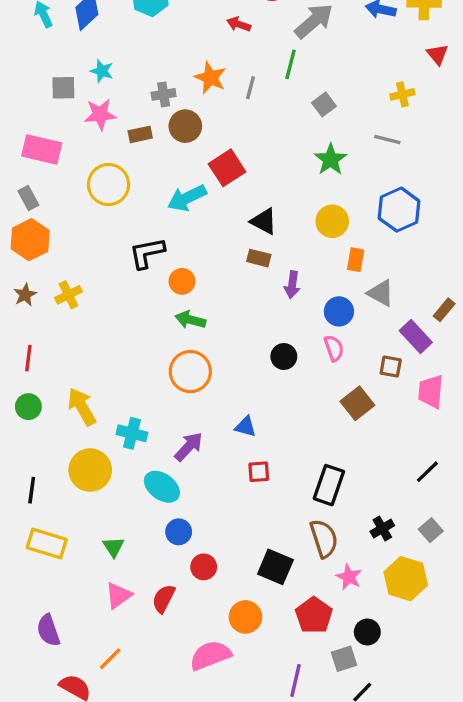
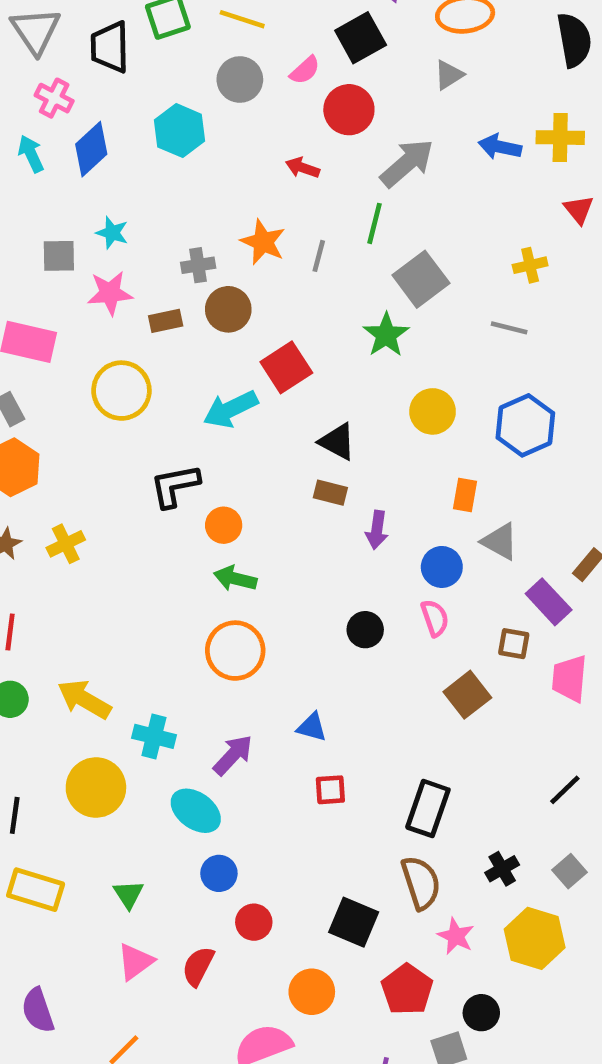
gray square: (324, 104) -> (421, 279), size x1.6
green star: (331, 159) -> (386, 335), moved
yellow circle: (332, 221) -> (433, 411), moved
yellow arrow: (82, 407) -> (84, 699), turned -30

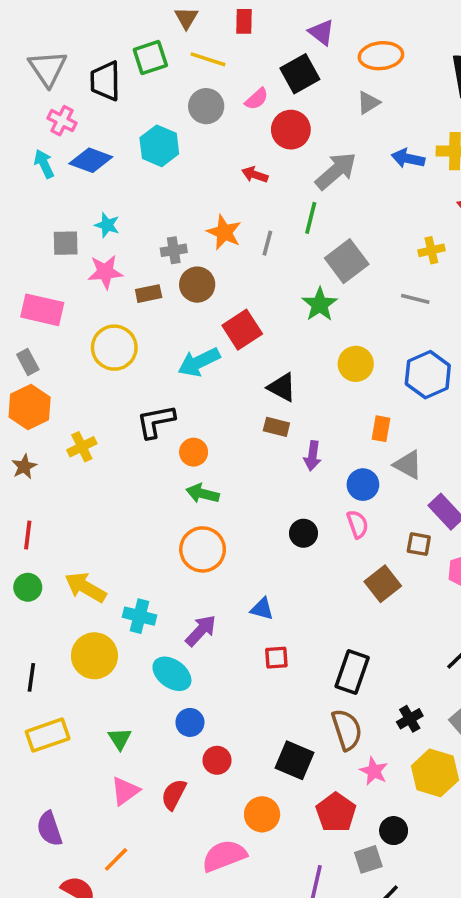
blue diamond: (91, 149) -> (91, 160), turned 63
yellow cross: (66, 544) -> (82, 447), moved
yellow rectangle: (36, 890) -> (48, 735), turned -36

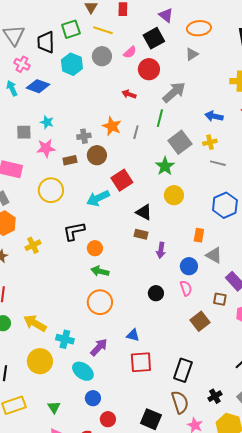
cyan hexagon: (159, 146) -> (72, 64), moved
blue arrow: (408, 158) -> (214, 116), moved
yellow cross: (431, 250) -> (210, 142), moved
yellow circle: (356, 364) -> (174, 195), moved
red square: (276, 658) -> (141, 362), size x1.6

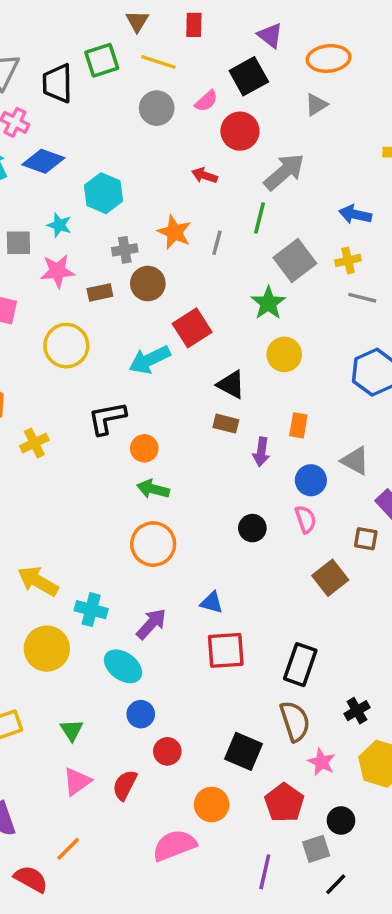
cyan hexagon: (72, 64) -> (104, 193), moved
orange rectangle: (199, 235) -> (298, 425), moved

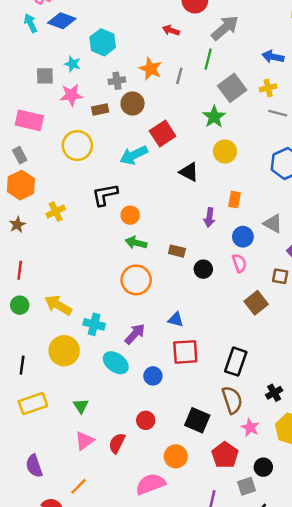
brown rectangle: (226, 424) -> (177, 251), moved
blue circle: (141, 714) -> (153, 376), moved

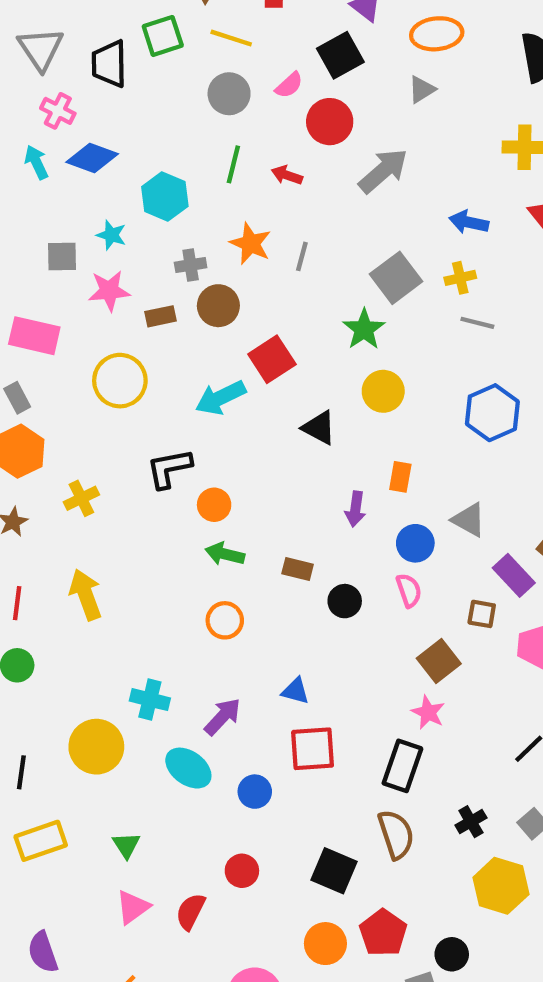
green line: (208, 59) -> (233, 164), moved
orange circle: (136, 280) -> (225, 620), size x0.7
yellow arrow: (58, 305) -> (86, 595), moved, turned 40
pink star: (250, 428) -> (428, 712), moved
orange circle: (176, 456) -> (325, 944), moved

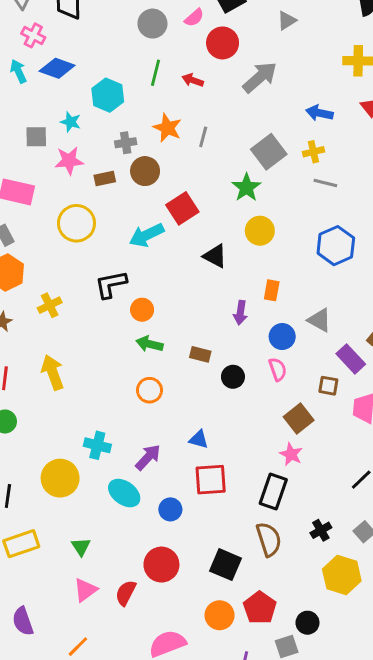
red circle: (242, 871) -> (161, 565), size x1.5

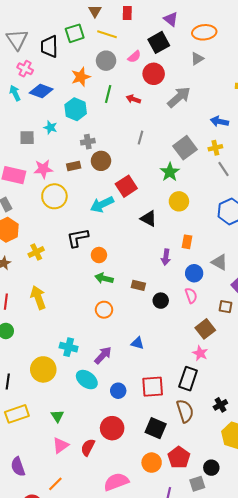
orange star: (167, 128) -> (81, 77), moved, turned 30
pink star: (69, 161) -> (43, 169), moved
gray line: (325, 183) -> (223, 169), turned 42
red square: (211, 480) -> (153, 387), moved

